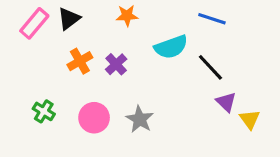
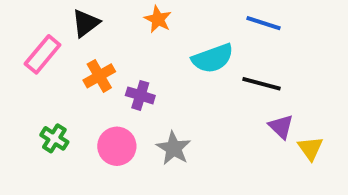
orange star: (127, 16) -> (158, 19), turned 30
pink rectangle: (34, 23) -> (43, 54), moved
purple cross: (116, 64) -> (140, 95), moved, turned -30
black line: (210, 67) -> (262, 84), turned -32

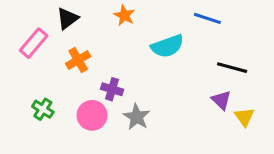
black line: (262, 84) -> (232, 68), moved
purple cross: (140, 95) -> (112, 89), moved

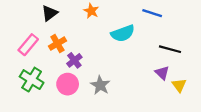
pink rectangle: (34, 43) -> (28, 45), moved
purple cross: (112, 89) -> (74, 60), moved, turned 35
green cross: (43, 109) -> (32, 80), size x1.5

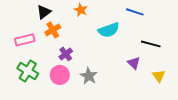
orange cross: (57, 44) -> (53, 30), moved
pink rectangle: (28, 45) -> (25, 40), turned 36
purple triangle: (162, 73) -> (134, 63), moved

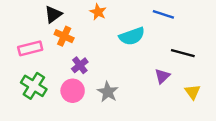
orange cross: (53, 30) -> (64, 36), turned -35
purple triangle: (134, 63) -> (162, 76), turned 32

